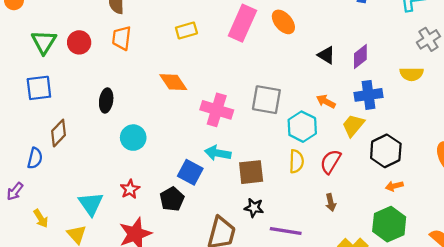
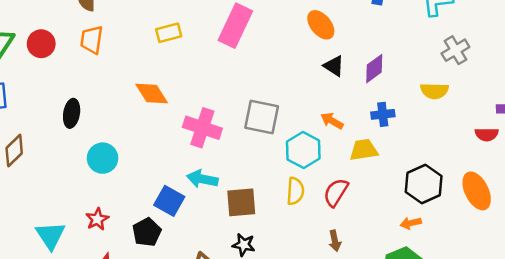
orange ellipse: (283, 22) -> (321, 25), moved
blue cross: (369, 95) -> (383, 114), size x0.7
yellow trapezoid: (353, 125) -> (364, 150), turned 40
black hexagon: (386, 151) -> (424, 184), moved

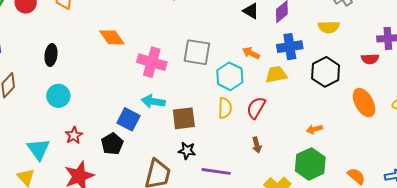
blue cross: (383, 114) -> (290, 47), size x1.4
cyan circle: (103, 158) -> (58, 96), moved
black hexagon: (424, 184) -> (326, 72), moved

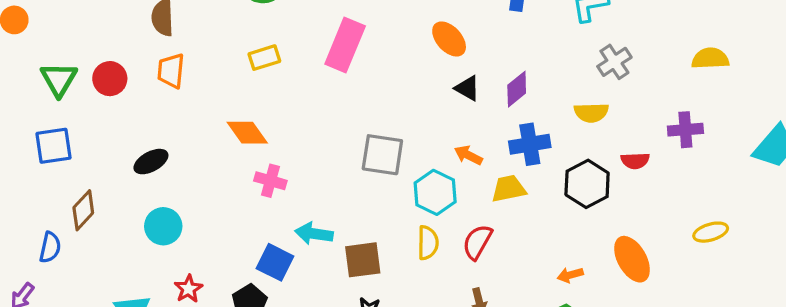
black ellipse: (51, 55) -> (151, 162), turned 55
red semicircle: (370, 59) -> (635, 161), moved
pink cross: (152, 62) -> (270, 181), moved, size x0.7
orange ellipse: (364, 103) -> (632, 259), moved

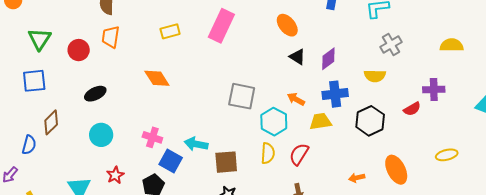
red circle: (110, 79) -> (79, 50), moved
red semicircle: (635, 161) -> (412, 109), moved, turned -30
pink cross: (270, 181) -> (152, 137), moved

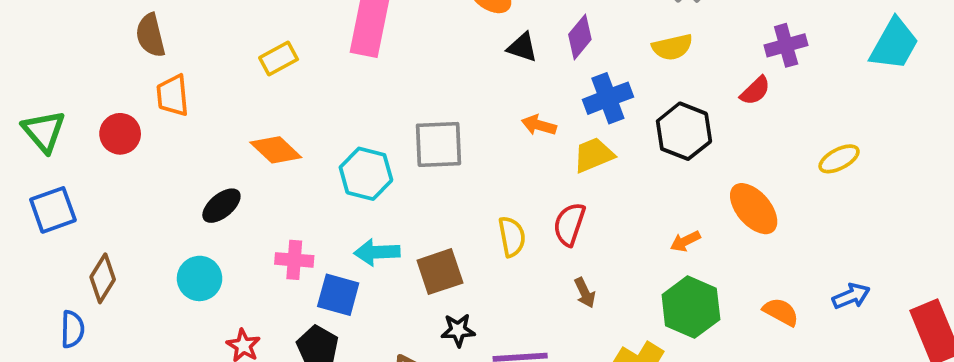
black ellipse: (95, 94) -> (221, 206), moved
cyan hexagon: (274, 122) -> (366, 174), moved

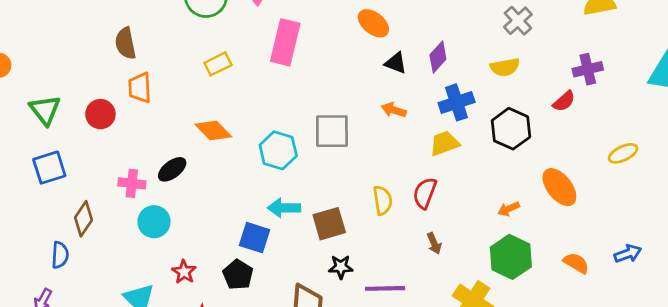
orange arrow: (539, 125) -> (394, 110), moved
pink cross: (294, 260) -> (132, 183), moved

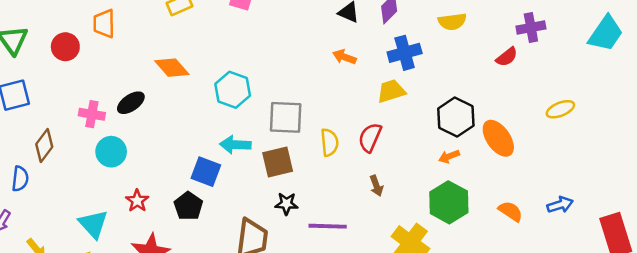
black hexagon: (511, 129) -> (456, 117), moved
gray square: (332, 131) -> (286, 117), moved

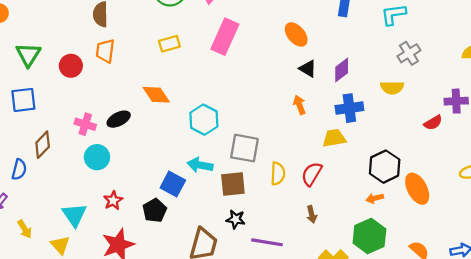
orange arrow: (344, 57) -> (299, 105), turned 42

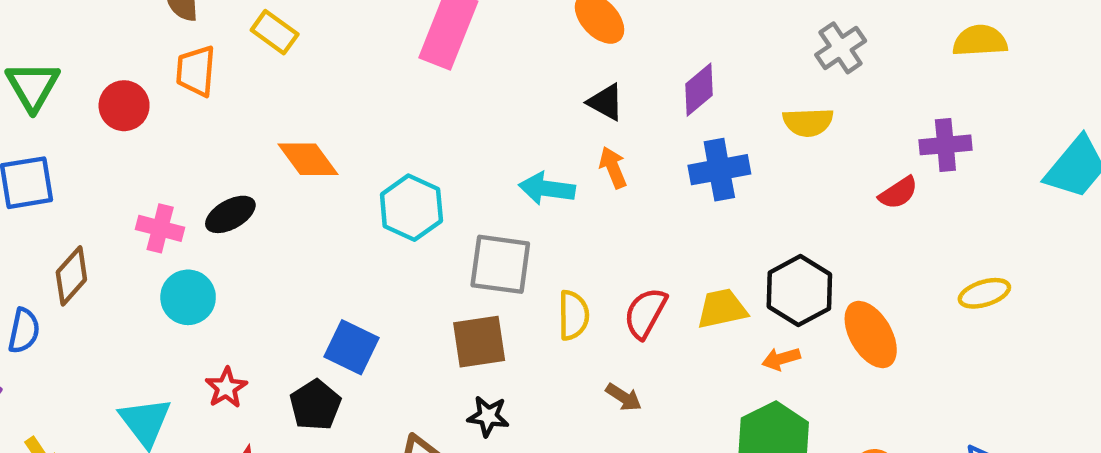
yellow rectangle: (169, 44) -> (275, 32), moved, turned 54
black triangle: (308, 69) -> (606, 102), moved
yellow trapezoid: (334, 138) -> (722, 309), moved
cyan arrow: (200, 165) -> (547, 189), moved
brown arrow: (312, 214) -> (624, 397), moved, turned -42

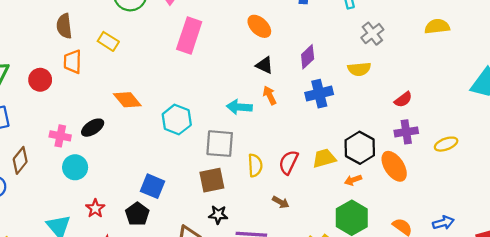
purple cross: (945, 145) -> (406, 132), moved

